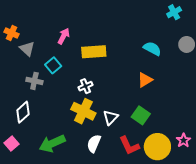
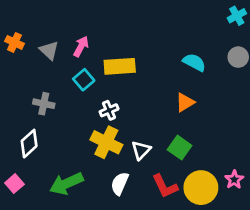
cyan cross: (174, 12) -> (237, 16), moved
gray triangle: (27, 49) -> (49, 50), moved
cyan square: (53, 65) -> (84, 80), moved

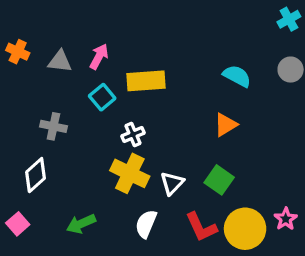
gray triangle: (49, 50) -> (60, 61), turned -36
green arrow: (66, 184) -> (81, 224), size x0.7

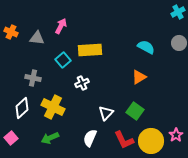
pink arrow: (99, 57) -> (61, 26), moved
yellow cross: (130, 173) -> (53, 107), moved

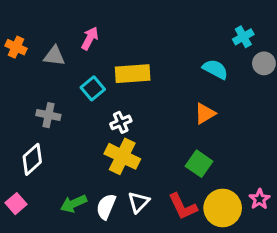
cyan cross: (178, 12) -> (243, 37), moved
yellow cross: (53, 107) -> (122, 156), moved
white triangle: (106, 113) -> (138, 202), moved
white semicircle: (90, 138) -> (106, 207), moved

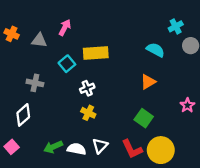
yellow cross: (122, 156) -> (88, 113), size x0.6
pink star: (260, 199) -> (187, 105), moved
white semicircle: (106, 207) -> (77, 149), turned 78

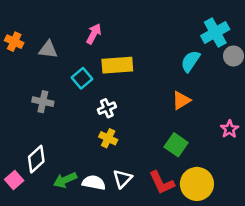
cyan cross: (176, 26) -> (215, 32), size x1.5
pink arrow: (65, 27) -> (94, 34), moved
cyan semicircle: (155, 50) -> (190, 61), turned -84
white diamond: (23, 115) -> (36, 159), moved

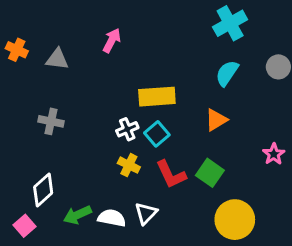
cyan cross: (215, 32) -> (230, 23), moved
yellow rectangle: (117, 65) -> (157, 97), moved
cyan square: (82, 78) -> (157, 134), moved
pink square: (14, 180) -> (25, 226), moved
red L-shape: (162, 183) -> (171, 174), moved

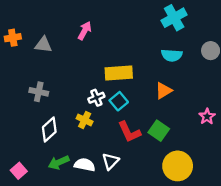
orange cross: (17, 50) -> (13, 38), turned -35
cyan semicircle: (227, 73) -> (172, 55), turned -120
yellow cross: (129, 165) -> (85, 120), moved
white diamond: (43, 190) -> (49, 129), moved

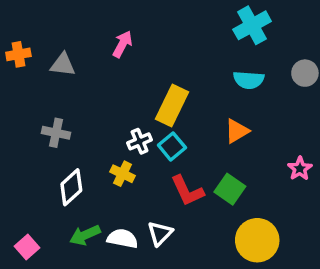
yellow rectangle: (119, 73) -> (172, 105), turned -60

